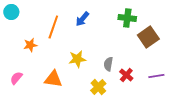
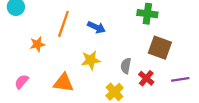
blue arrow: (82, 19) -> (96, 27), moved, turned -105
brown square: (148, 37) -> (160, 48), moved, turned -35

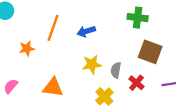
blue arrow: (96, 27) -> (86, 31), turned 138
yellow star: (91, 60) -> (92, 64), moved

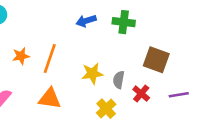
green cross: (138, 18) -> (124, 22), moved
orange line: (53, 28) -> (50, 58), moved
blue arrow: (86, 31) -> (86, 21), moved

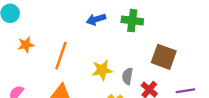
orange star: (21, 56) -> (26, 45), moved

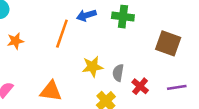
orange line: (61, 56) -> (62, 34), moved
brown square: (164, 57) -> (168, 43), moved

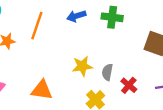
orange line: (62, 34) -> (37, 26), moved

